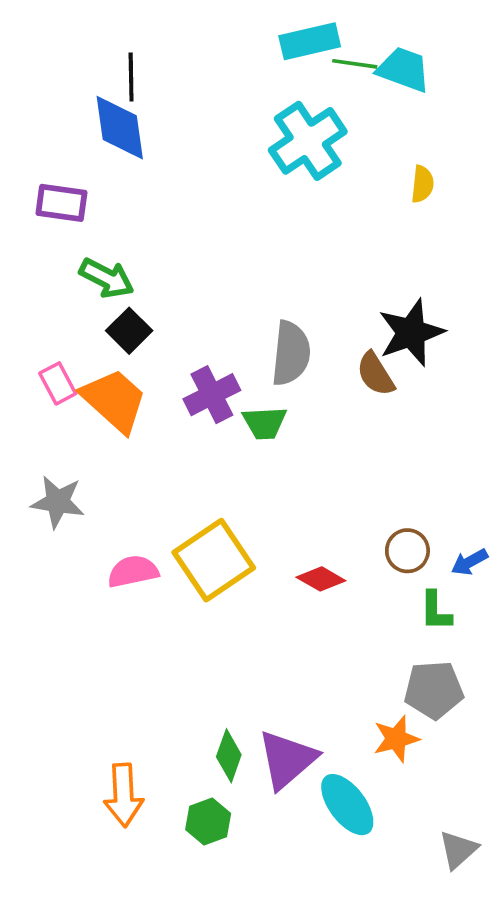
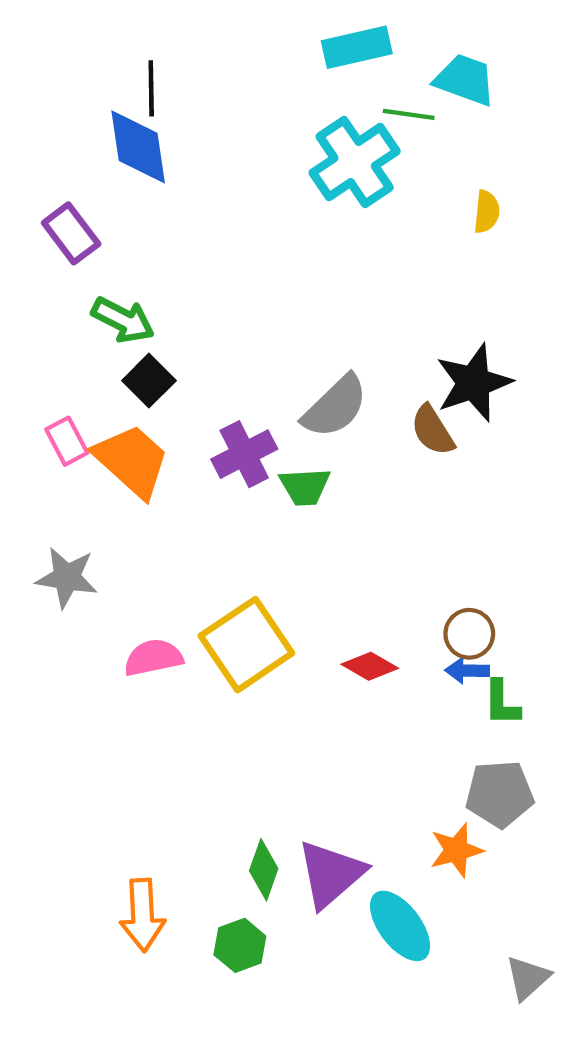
green line: (355, 64) -> (409, 114), moved
purple rectangle: (61, 203) -> (71, 233), turned 45
gray semicircle: (291, 353) -> (335, 407), turned 40
blue arrow: (469, 562) -> (467, 671), moved, turned 30

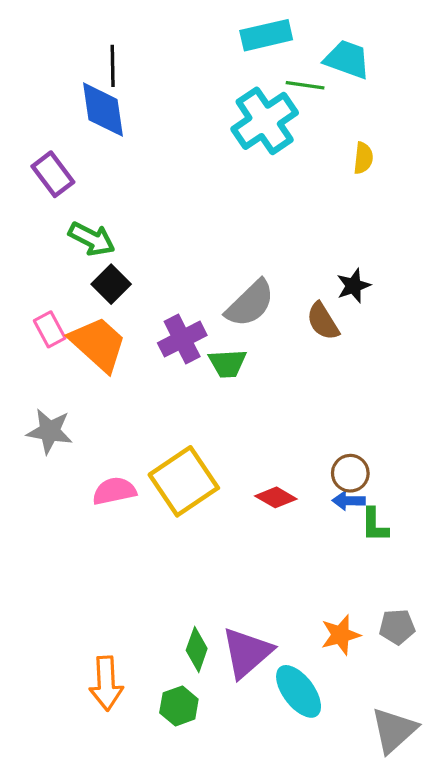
black star: (474, 383) -> (354, 286), size x0.6
gray pentagon: (500, 794) -> (397, 627), moved, size x0.7
gray triangle: (528, 978) -> (394, 730), size x1.4

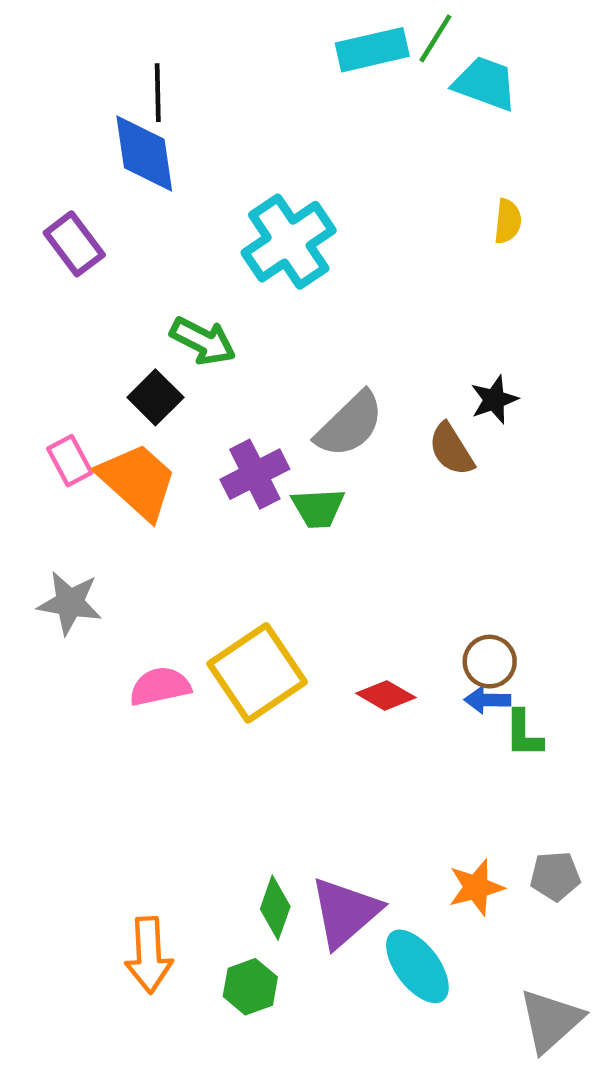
green line: (305, 85) -> (435, 38), moved, turned -66
cyan cross: (265, 121) -> (289, 242), moved
green arrow: (92, 239) -> (203, 341), moved

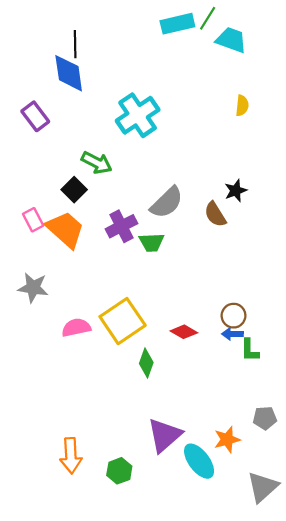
orange star: (476, 887) -> (227, 440), moved
green diamond: (275, 908) -> (146, 363), moved

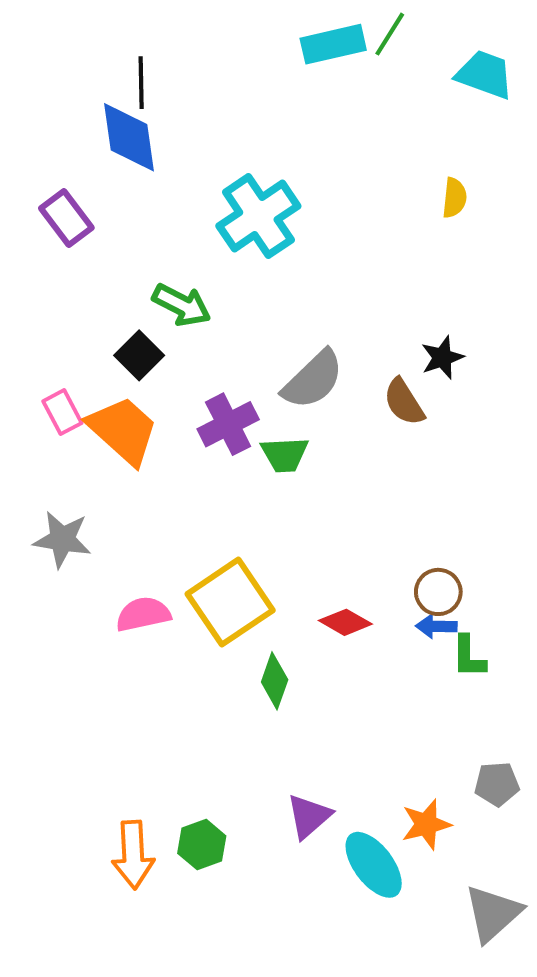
cyan trapezoid: (231, 40) -> (485, 75), moved
purple triangle: (165, 435) -> (309, 816), size x0.7
green hexagon: (119, 471) -> (202, 845), moved

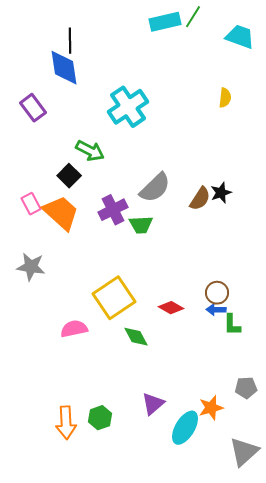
black star: (442, 357) -> (221, 193), moved
brown semicircle: (404, 402) -> (200, 199), turned -115
pink semicircle: (143, 614) -> (74, 329), moved
green diamond: (275, 681) -> (136, 337), turned -48
cyan ellipse: (374, 865) -> (185, 428), turned 68

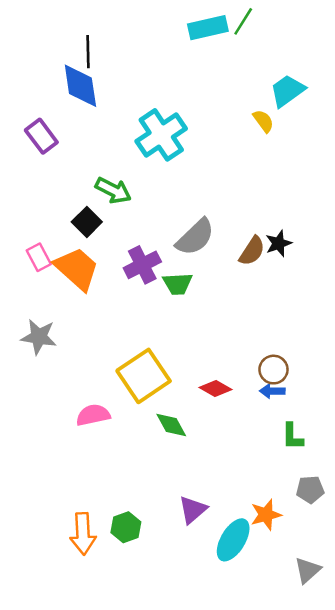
cyan trapezoid: (240, 37) -> (287, 91), moved, turned -56
yellow semicircle: (225, 98) -> (263, 121), moved, turned -42
green L-shape: (232, 325) -> (292, 436), moved
gray triangle: (244, 452) -> (308, 570), size x0.7

